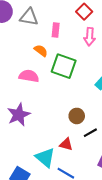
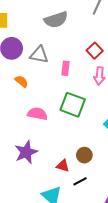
orange semicircle: (41, 51) -> (21, 81), moved
black line: (90, 133) -> (80, 181), moved
red triangle: (66, 144) -> (63, 166), moved

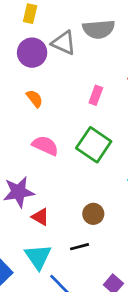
gray triangle: (39, 55) -> (64, 43), moved
red triangle: (63, 166) -> (40, 217), moved

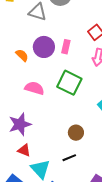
purple circle: (32, 53) -> (44, 47), moved
red triangle: (40, 217) -> (24, 150), moved

